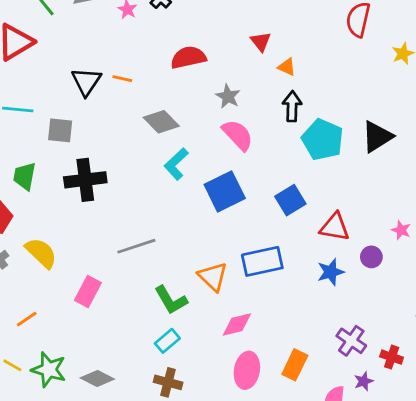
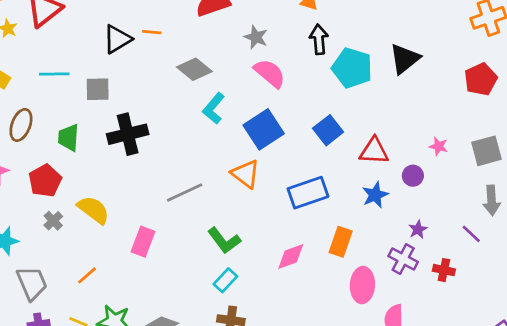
black triangle: (86, 82) -> (117, 39), turned 32
orange triangle: (213, 277) -> (246, 174), moved
orange rectangle: (295, 365) -> (341, 242), moved
pink ellipse: (247, 370) -> (362, 285), moved
purple star: (364, 381) -> (418, 229), moved

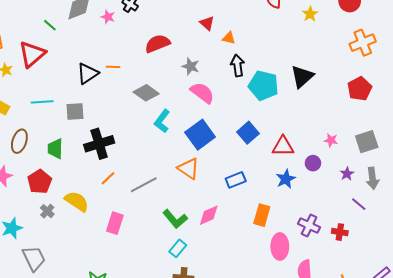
blue rectangle: (308, 193) -> (236, 180), size x0.7
purple star: (418, 229) -> (347, 174), moved
pink diamond: (291, 256) -> (209, 215), moved
orange line: (87, 275) -> (108, 178), moved

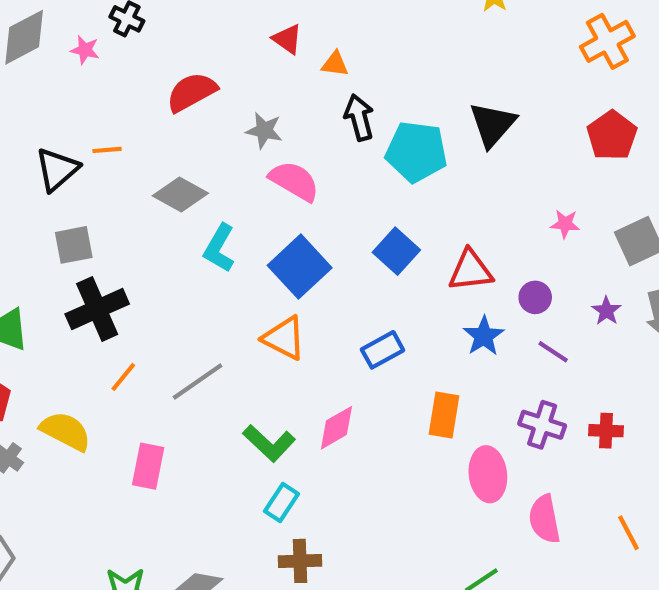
gray square: (75, 112) -> (74, 245), moved
pink star: (331, 140) -> (565, 224), moved
purple line: (359, 204) -> (553, 352), moved

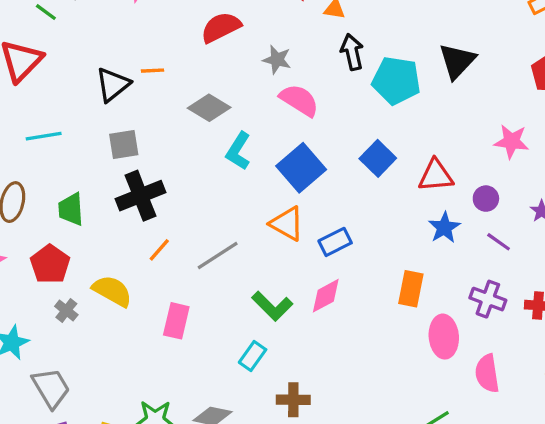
pink star: (565, 224) -> (511, 141), size x1.5
blue rectangle: (383, 350) -> (335, 242), moved
cyan rectangle: (281, 502) -> (253, 356), moved

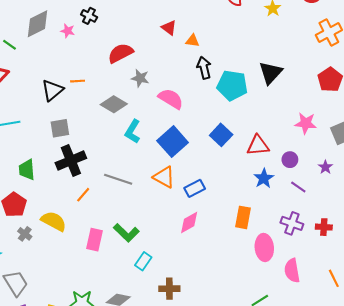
gray star: (277, 60) -> (140, 78), moved
gray line: (218, 256) -> (118, 179), moved, turned 52
green L-shape: (272, 306) -> (126, 233), moved

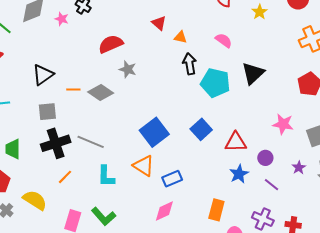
orange line: (78, 81) -> (73, 90), moved
pink semicircle: (171, 99) -> (224, 40), moved, size x0.7
cyan L-shape: (133, 131) -> (106, 176), moved, turned -35
gray line: (118, 179) -> (91, 142), moved

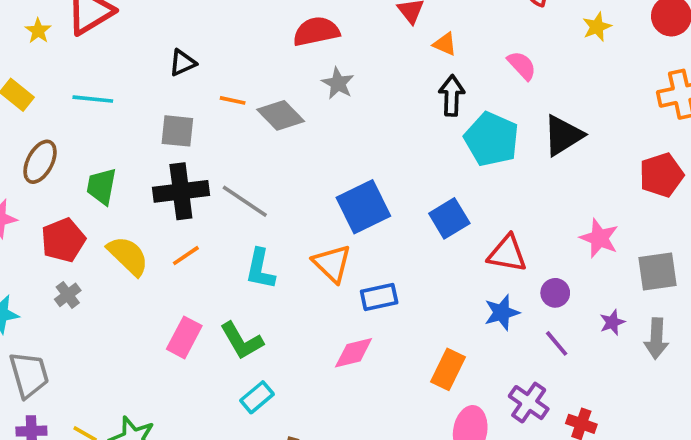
black triangle: (43, 75) -> (182, 63), size x0.7
yellow semicircle: (35, 200) -> (128, 256), moved

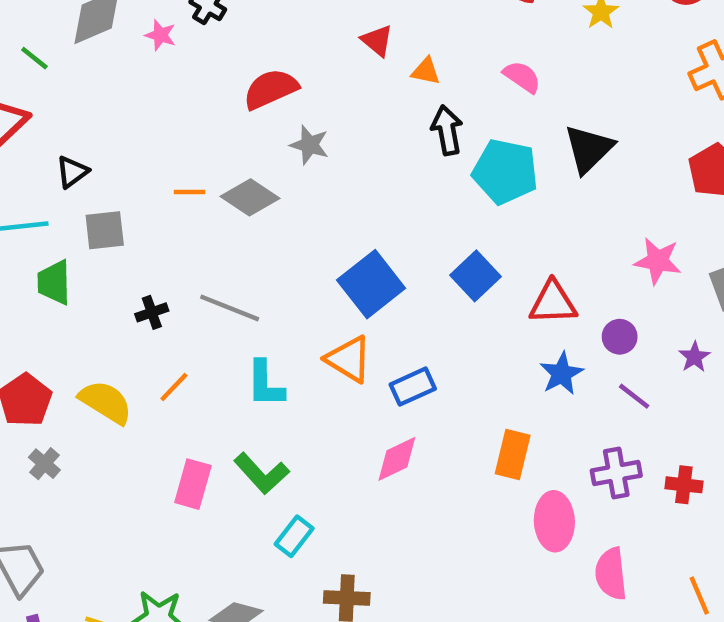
black triangle: (182, 63) -> (72, 172), moved
gray square: (177, 131) -> (105, 230), moved
green trapezoid: (102, 186) -> (54, 282), moved
black cross: (181, 191) -> (152, 312), size x0.5
purple cross: (529, 403) -> (616, 473), turned -33

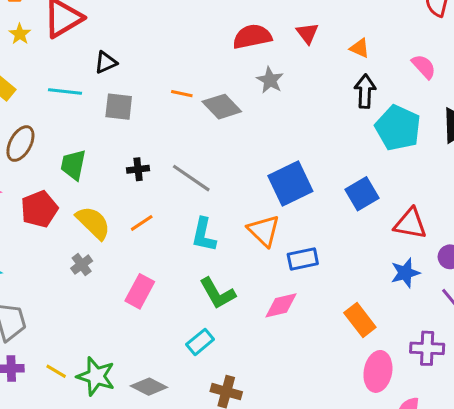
red triangle: (377, 41) -> (307, 33), moved
green trapezoid: (54, 282) -> (73, 165), moved
orange rectangle: (513, 454) -> (360, 320), turned -64
gray cross: (44, 464) -> (82, 265), moved
green L-shape: (261, 473) -> (217, 293), moved

